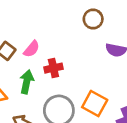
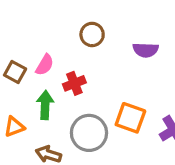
brown circle: (93, 19) -> (92, 34), moved

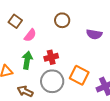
brown square: (15, 72) -> (15, 21), moved
red cross: (74, 83) -> (51, 57), moved

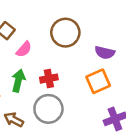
brown circle: (62, 20) -> (65, 33), size x1.5
orange square: (79, 75) -> (98, 81), moved, turned 36

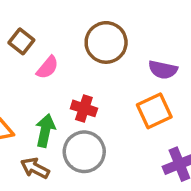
red cross: (49, 79) -> (84, 108), turned 30
green arrow: (18, 81) -> (45, 131), moved

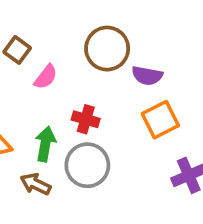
purple semicircle: (163, 70) -> (147, 76), moved

